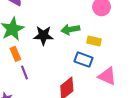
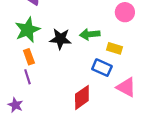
purple line: (25, 73) -> (27, 77), moved

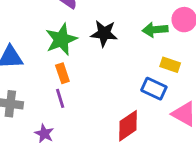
green arrow: (90, 34) -> (155, 30), moved
black star: (60, 39) -> (104, 33), moved

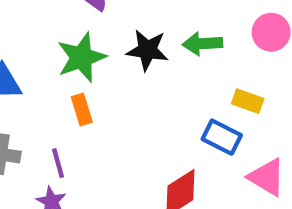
green arrow: (155, 30) -> (202, 44), moved
purple line: (60, 98) -> (58, 163), moved

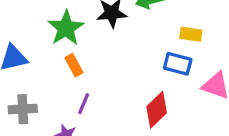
purple line: (58, 163) -> (84, 104), moved, turned 50

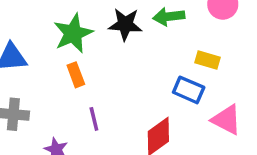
purple line: (84, 104) -> (94, 119), moved, turned -45

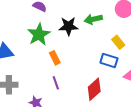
yellow rectangle: (208, 60) -> (118, 42), turned 40
orange rectangle: (76, 75) -> (55, 58), moved

